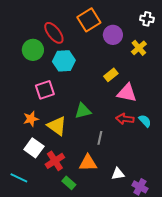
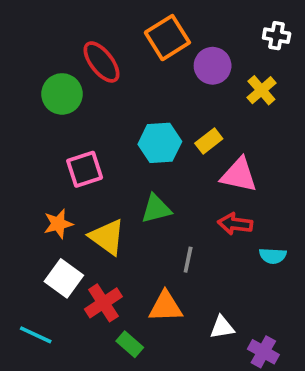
cyan hexagon: (64, 61) -> (160, 143), moved
cyan semicircle: (145, 121) -> (273, 256), moved, turned 136

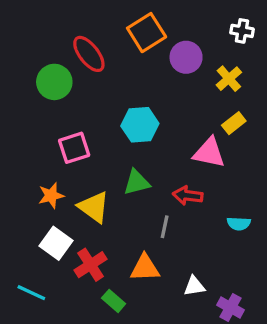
yellow rectangle: (209, 141) -> (234, 123), moved
red arrow: (235, 224) -> (188, 196), moved

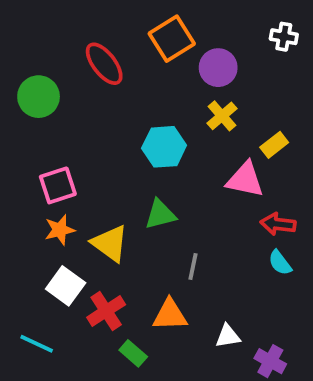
yellow cross: (229, 79) -> (222, 116), moved
green circle: (54, 82) -> (39, 97), moved
pink square: (74, 148) -> (58, 185), moved
red arrow: (188, 196) -> (278, 224), moved
cyan semicircle: (239, 224) -> (280, 263), turned 50

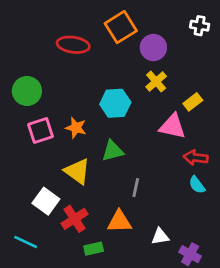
red ellipse: (104, 64) -> (73, 45), turned -44
green circle: (39, 97) -> (27, 91), moved
orange star: (60, 230) -> (76, 128), moved, turned 30
green rectangle: (133, 353) -> (94, 249), turned -54

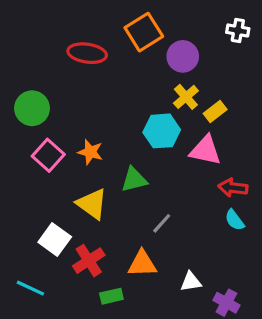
yellow rectangle: (193, 102) -> (215, 111), moved
cyan hexagon: (115, 103) -> (162, 131), moved
pink square: (41, 130) -> (48, 155), turned -30
gray line: (136, 188) -> (162, 223), turned 30

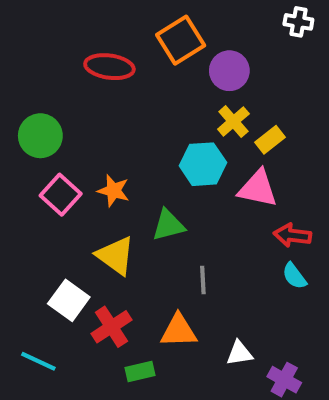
white cross: (238, 30) -> (298, 22), moved
gray line: (162, 223) -> (203, 280), turned -45

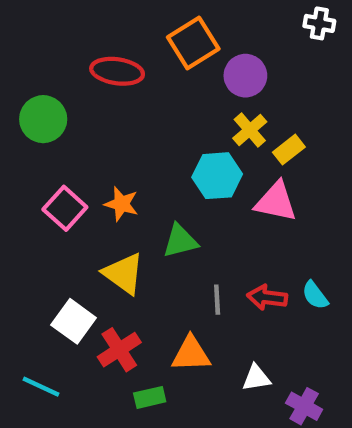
green circle: (40, 136) -> (43, 119), moved
red arrow: (292, 235) -> (267, 297), moved

